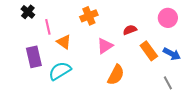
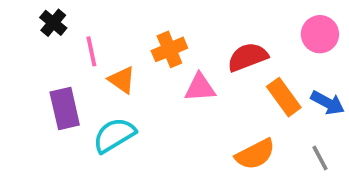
orange cross: (89, 16) -> (169, 49), moved
red semicircle: (130, 30) -> (248, 57), size x1.5
pink triangle: (105, 46) -> (200, 88), turned 30
orange semicircle: (116, 75) -> (255, 154), moved, turned 35

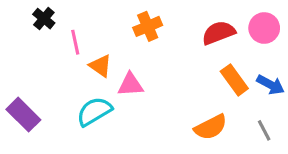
orange cross: (169, 49) -> (148, 26), moved
red semicircle: (248, 57) -> (219, 33), moved
pink triangle: (200, 88) -> (130, 85), moved
purple rectangle: (65, 108) -> (23, 115), moved, turned -32

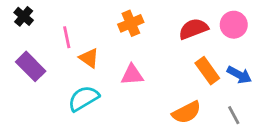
black cross: (44, 19) -> (24, 16), moved
pink triangle: (130, 85) -> (132, 75), moved
purple rectangle: (23, 115) -> (31, 66), moved

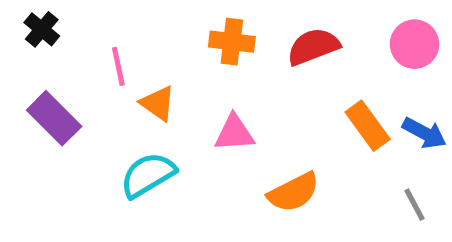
orange cross: (131, 23) -> (232, 42), turned 30
red semicircle: (193, 29) -> (313, 47), moved
orange semicircle: (186, 112) -> (294, 192), moved

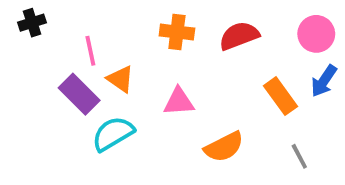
black cross: (42, 29) -> (32, 23), turned 32
purple rectangle: (54, 118) -> (79, 94), moved
blue arrow: (424, 133) -> (324, 81), moved, turned 96
gray line: (414, 205) -> (299, 156), moved

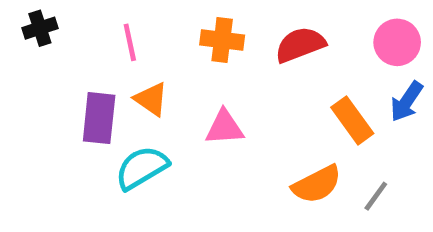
pink line: (90, 51) -> (130, 42), moved
purple rectangle: (79, 94) -> (99, 118), turned 51
orange semicircle: (224, 147) -> (317, 184), moved
gray line: (299, 156) -> (376, 196), turned 64

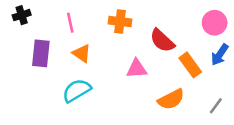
red semicircle: (300, 45) -> (162, 41), moved, turned -116
purple rectangle: (99, 118) -> (41, 53), moved
pink triangle: (224, 128) -> (137, 69), moved
gray line: (376, 196) -> (216, 106), moved

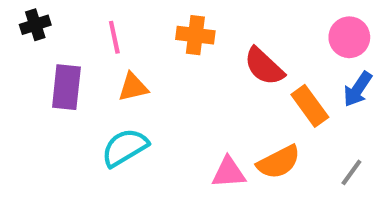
orange triangle: (82, 53) -> (133, 87), turned -48
pink triangle: (137, 69) -> (229, 172), moved

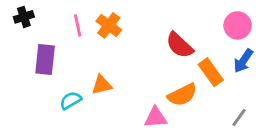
orange cross: (195, 35) -> (109, 25), moved, turned 30
orange triangle: (133, 87) -> (102, 85), moved
cyan semicircle: (125, 147) -> (71, 100), moved, size x0.7
orange semicircle: (279, 162) -> (182, 95), moved

